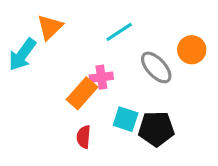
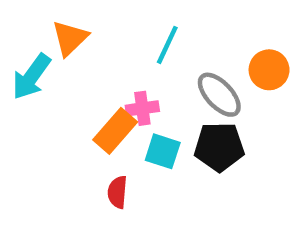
cyan line: (119, 32) -> (167, 45), turned -32
cyan square: (126, 119) -> (163, 151), moved
black pentagon: (156, 129) -> (219, 147), moved

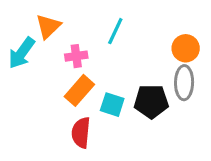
gray ellipse: (219, 95) -> (184, 83), moved, turned 44
pink cross: (142, 108) -> (76, 56), moved
red semicircle: (117, 192) -> (81, 133), size x1.4

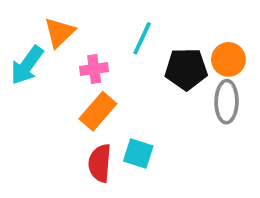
black pentagon: (151, 101) -> (186, 69), moved
cyan square: (112, 105) -> (138, 153), moved

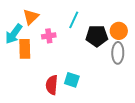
orange rectangle: (98, 111) -> (25, 49), moved, turned -42

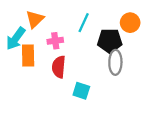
orange circle: (119, 31) -> (130, 23), moved
gray ellipse: (118, 53) -> (115, 62), moved
red semicircle: (52, 85) -> (59, 67), moved

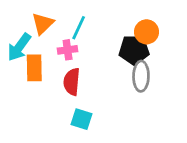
cyan line: (84, 23) -> (79, 28), moved
orange circle: (130, 23) -> (147, 32), moved
cyan square: (81, 91) -> (81, 119), moved

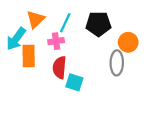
orange circle: (147, 32) -> (128, 42), moved
black pentagon: (134, 50) -> (98, 24), moved
cyan square: (81, 119) -> (74, 82), moved

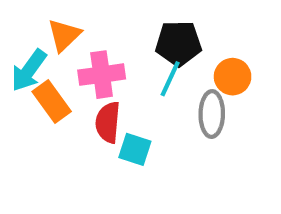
cyan line: (65, 23) -> (170, 79), moved
pink cross: (56, 41) -> (102, 75), size x1.5
orange rectangle: (29, 56) -> (52, 102), turned -35

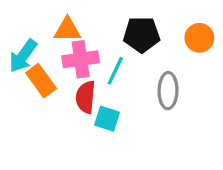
orange triangle: (64, 35) -> (67, 30), moved, turned 44
orange circle: (233, 77) -> (199, 38), moved
cyan line: (170, 79) -> (115, 71), moved

